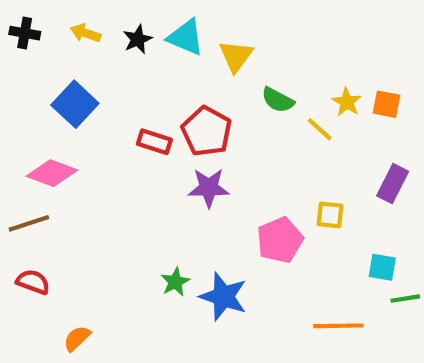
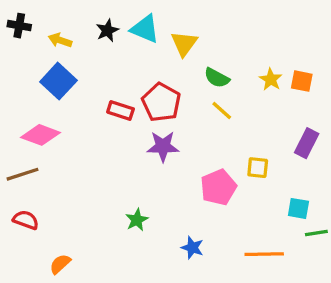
yellow arrow: (85, 33) -> (60, 40), moved
yellow line: (320, 129) -> (222, 110), moved
blue star: (223, 297) -> (192, 248), moved, size x0.6

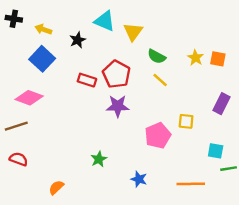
black star: (107, 30) -> (78, 40), moved
orange semicircle: (60, 264) -> (56, 187), moved

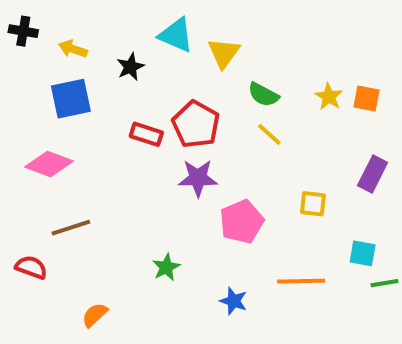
blue square: (42, 59) -> (71, 99), turned 35
brown line: (16, 126) -> (71, 228), moved
pink pentagon: (158, 136) -> (242, 222), moved
orange line: (191, 184) -> (301, 281), moved

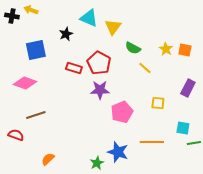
yellow arrow: (73, 49) -> (31, 10), moved
yellow line: (269, 134) -> (145, 68), moved
green star: (166, 267) -> (97, 163), moved
blue star: (234, 301) -> (118, 152), size x1.5

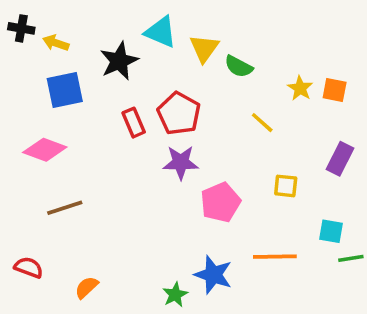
yellow arrow: (31, 10) -> (56, 43), moved
black star: (66, 34) -> (119, 61), size x1.5
green semicircle: (133, 48) -> (239, 66), moved
red rectangle: (74, 68) -> (134, 123), turned 49
red semicircle: (16, 135) -> (29, 267), moved

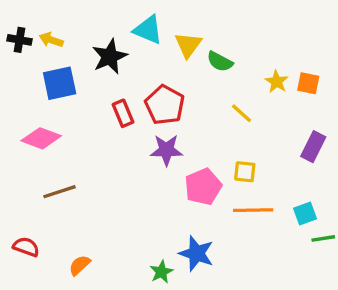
black cross: (21, 28) -> (19, 40), moved
yellow square: (286, 186) -> (245, 172), moved
cyan square: (331, 231) -> (305, 213), turned -30
orange line: (275, 257) -> (253, 210), moved

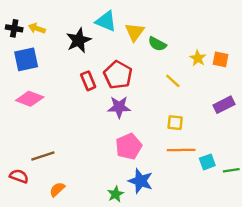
blue square: (60, 83) -> (26, 59), moved
purple rectangle: (313, 147) -> (224, 105), turned 36
pink pentagon: (203, 187) -> (129, 146), moved
brown line: (60, 192) -> (43, 156), moved
cyan square: (305, 213) -> (207, 162), moved

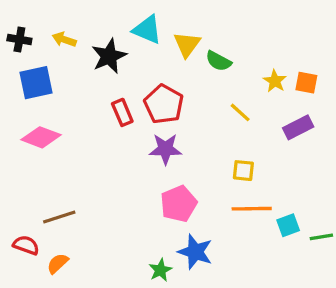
yellow arrow: (37, 28) -> (64, 40), moved
purple rectangle: (224, 105) -> (298, 127), moved
orange semicircle: (57, 189) -> (58, 263), moved

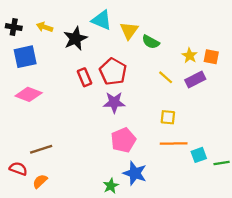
purple rectangle: (298, 127) -> (195, 80), moved

